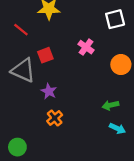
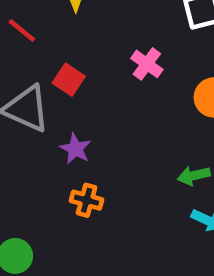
red square: (45, 55) -> (69, 80), turned -35
orange cross: (55, 118) -> (87, 200), turned -35

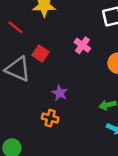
purple star: (75, 149) -> (60, 93), moved

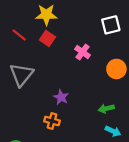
red square: (41, 54) -> (47, 38), moved
gray triangle: (18, 69) -> (21, 75), turned 45

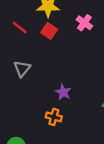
pink cross: (83, 52) -> (84, 23), moved
gray triangle: (21, 75) -> (22, 69), size x0.7

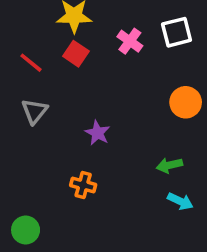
red line: (20, 27) -> (31, 63), moved
purple star: (63, 92) -> (97, 133), moved

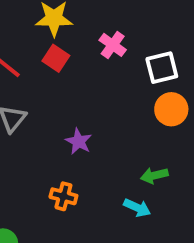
white square: (177, 32) -> (162, 68), moved
cyan arrow: (180, 201) -> (137, 208), moved

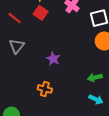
cyan arrow: (137, 208) -> (96, 99), moved

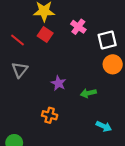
green arrow: (95, 78) -> (88, 93), moved

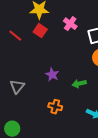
gray triangle: (20, 70) -> (17, 87), moved
orange cross: (50, 115) -> (55, 107), moved

